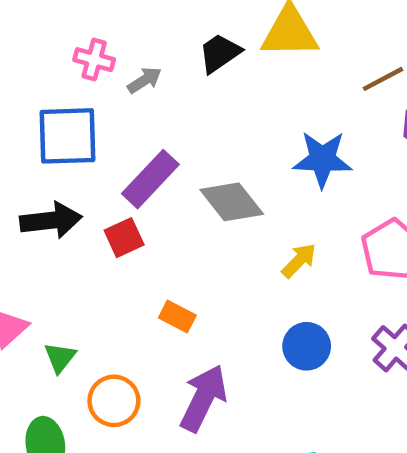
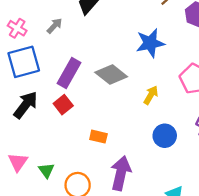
pink cross: (94, 60) -> (17, 28), moved, turned 30
black arrow: (51, 220) -> (26, 105), turned -32

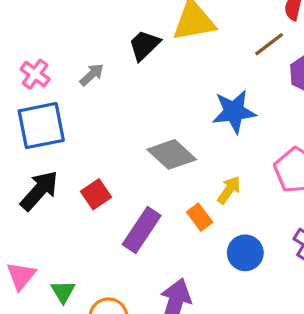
purple rectangle: (69, 73) -> (142, 230), moved
orange rectangle: (98, 137) -> (200, 217), moved, turned 35

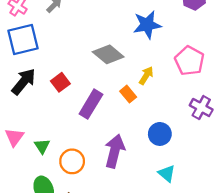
blue circle: (245, 253) -> (160, 134), moved

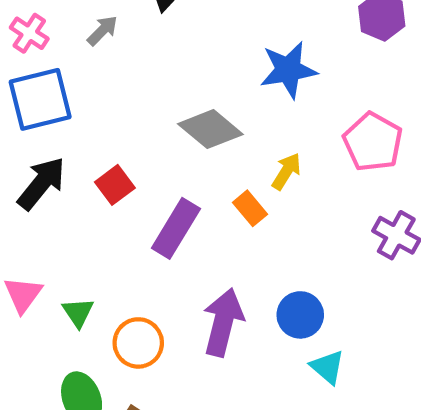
blue circle: (160, 134) -> (300, 315), moved

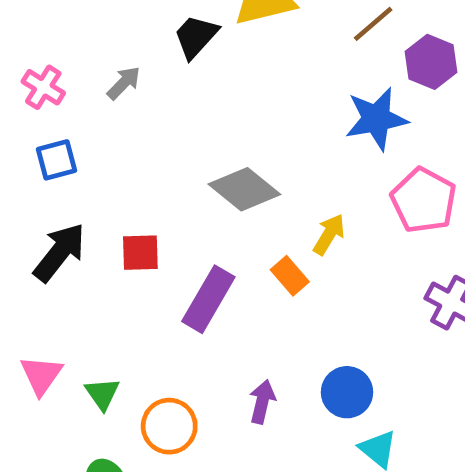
blue star: (288, 70) -> (376, 119), moved
blue square: (40, 99) -> (56, 160), size x0.6
red square: (115, 185) -> (140, 253), turned 36
purple arrow: (223, 322) -> (262, 402), size x0.6

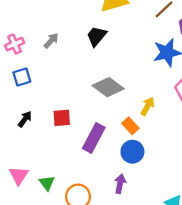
black trapezoid: (196, 36) -> (96, 36), moved
pink cross: (43, 87) -> (15, 44), turned 36
black arrow: (60, 252) -> (25, 119), size x0.6
blue circle: (347, 392) -> (132, 152), moved

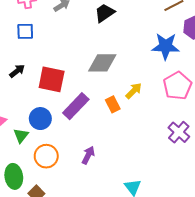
gray diamond: (108, 87) -> (102, 63), turned -52
red square: (62, 118) -> (52, 79), size x1.5
blue circle: (132, 152) -> (40, 119), moved

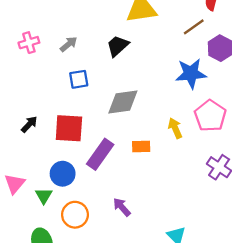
blue square: (25, 31) -> (79, 79), moved
yellow arrow: (134, 91) -> (175, 128), moved, turned -60
orange rectangle: (113, 104) -> (141, 147), turned -56
purple arrow: (88, 155) -> (122, 207), turned -60

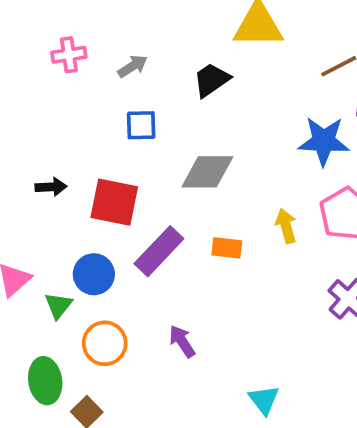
black arrow: (29, 124) -> (51, 187), turned 36

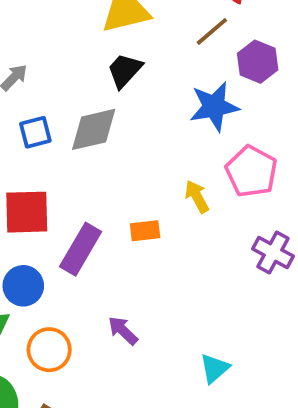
black trapezoid: (212, 80) -> (125, 70), moved
gray diamond: (207, 172) -> (94, 129), moved
cyan triangle: (264, 400) -> (215, 368), turned 40

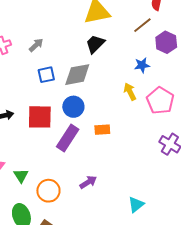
blue star: (214, 107) -> (142, 65), size x0.6
yellow arrow: (197, 196) -> (130, 92), moved
blue circle: (23, 286) -> (73, 107), moved
purple arrow: (123, 331) -> (88, 182), turned 102

